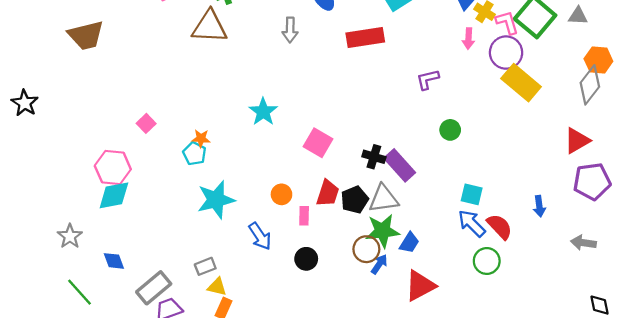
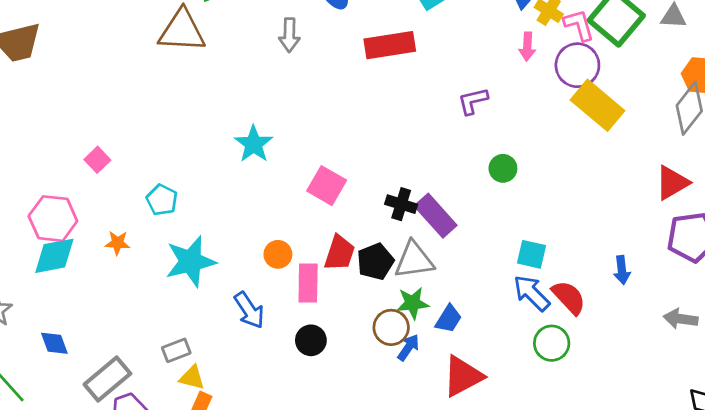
orange star: (201, 138) -> (117, 243), moved
pink rectangle: (304, 216) -> (308, 283), size x1.5
green star: (382, 231) -> (413, 303), size x0.7

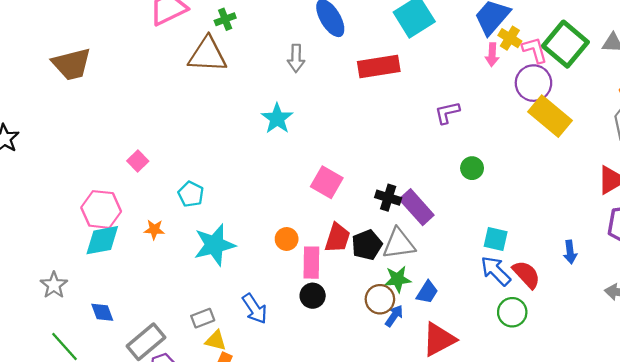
pink arrow: (527, 47) -> (492, 55), moved
cyan star: (254, 144) -> (277, 118), moved
blue arrow: (249, 310) -> (255, 309), moved
black circle: (311, 340) -> (313, 296), moved

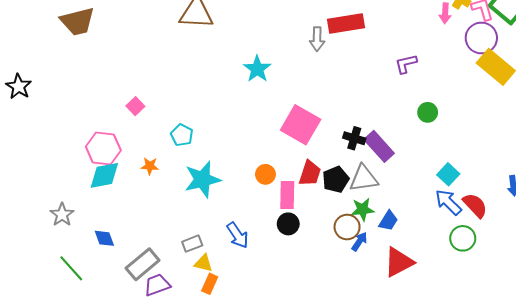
gray arrow: (296, 58) -> (317, 39), moved
pink square: (327, 182) -> (301, 125), size x1.4
cyan square: (496, 239) -> (448, 174), turned 30

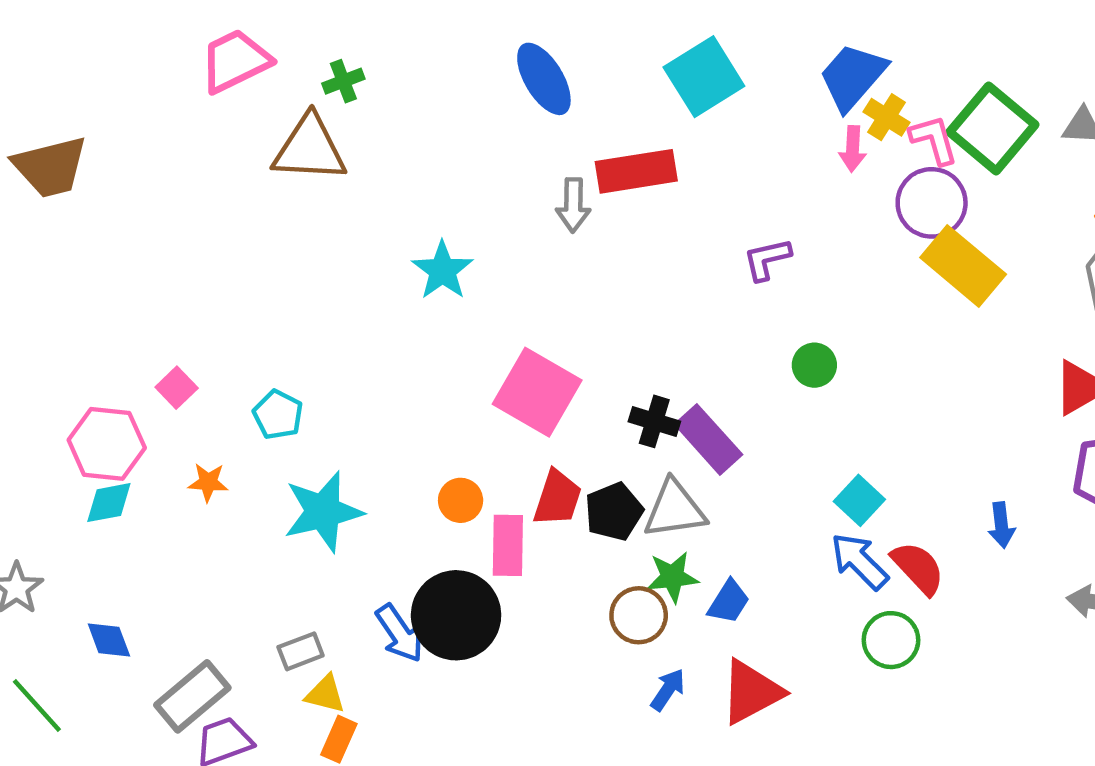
pink square: (135, 106) -> (177, 388), moved
cyan diamond: (104, 175) -> (109, 503), size x0.7
black circle: (288, 224) -> (456, 615), moved, size x1.8
blue arrow: (359, 241) -> (668, 690), moved

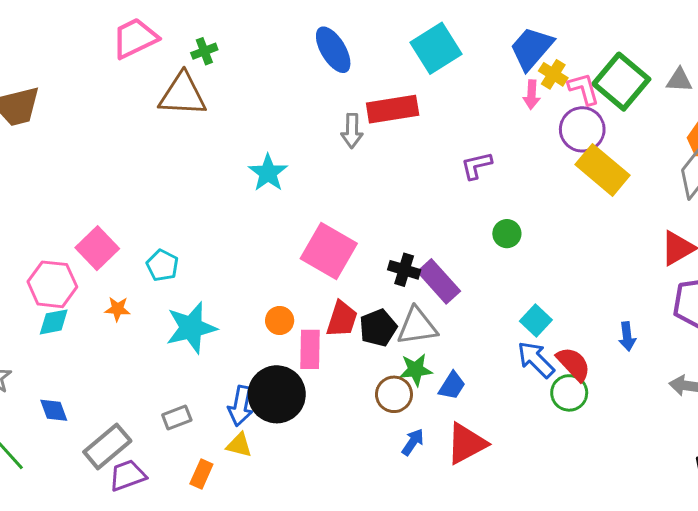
pink square: (177, 388) -> (97, 248), size x1.6
blue arrow: (400, 633) -> (241, 406), turned 45
green circle: (891, 640) -> (569, 393), moved
yellow triangle: (325, 694) -> (239, 445), moved

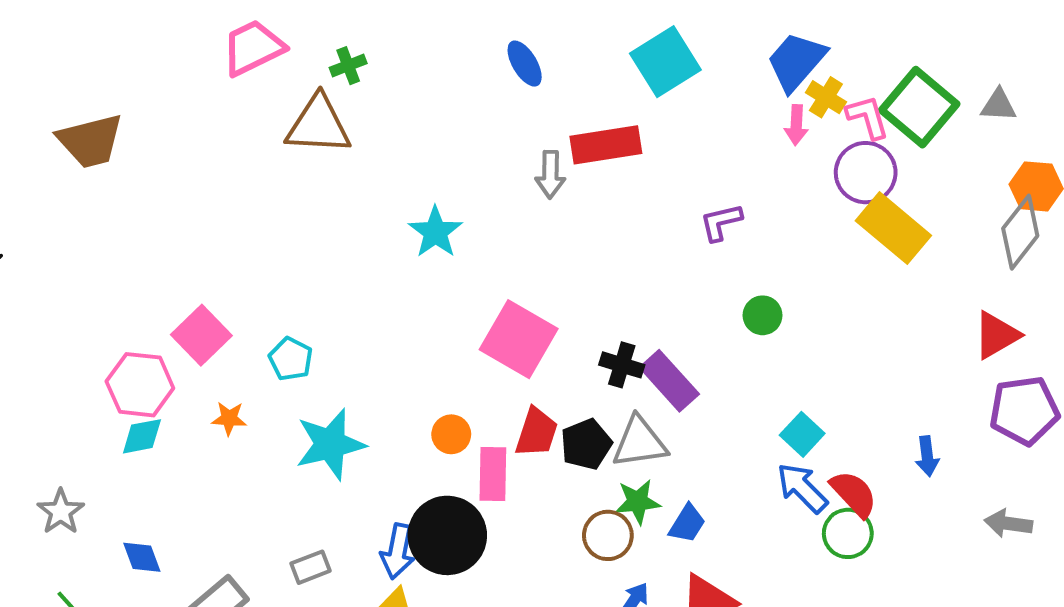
blue ellipse: (333, 50) -> (525, 64), size x0.7

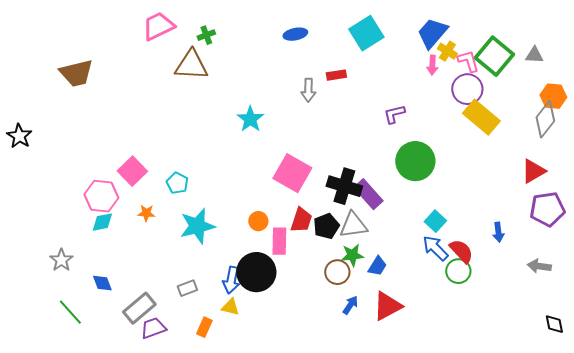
blue ellipse: (525, 64) -> (295, 34), turned -70
red rectangle: (606, 145) -> (336, 75), size x0.6
green circle: (763, 315) -> (415, 161), size x2.0
black cross: (622, 365) -> (344, 186), size x1.6

